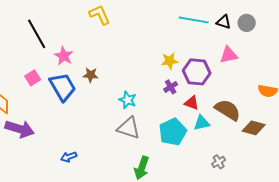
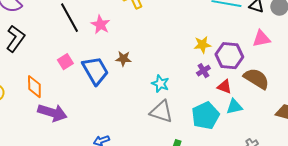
pink star: (64, 56) -> (100, 25), moved
brown semicircle: (228, 110) -> (256, 79), moved

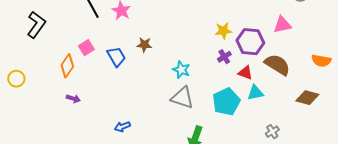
blue trapezoid: (95, 71) -> (116, 57), size x0.7
orange diamond: (34, 87) -> (67, 66), moved, turned 35
purple arrow: (52, 113) -> (73, 99), size x0.5

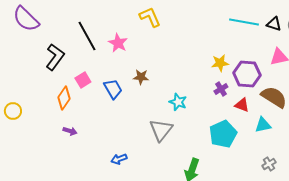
black L-shape: (36, 25) -> (55, 57), moved
cyan triangle: (255, 93) -> (263, 125), moved
gray triangle: (182, 98) -> (161, 130), moved, turned 50

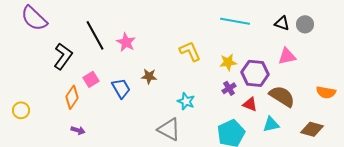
yellow L-shape: (150, 17) -> (190, 51), moved
cyan line: (244, 22) -> (235, 21), moved
gray triangle: (161, 130) -> (169, 129), turned -40

